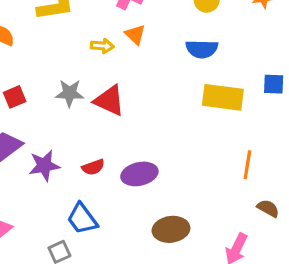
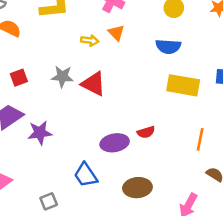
red semicircle: (93, 167) -> (146, 132), moved
blue trapezoid: (82, 219) -> (86, 175), moved

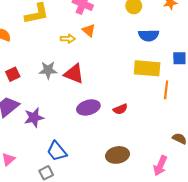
blue semicircle: (168, 46) -> (149, 35), moved
orange line: (200, 139) -> (166, 90), moved
purple ellipse: (115, 143) -> (88, 107), moved
blue trapezoid: (86, 175) -> (57, 151), moved

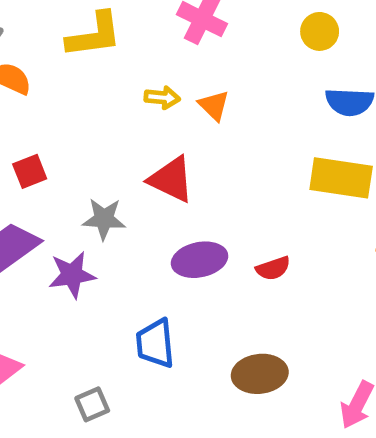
orange triangle: (89, 30) -> (214, 106), moved
gray star: (48, 70) -> (104, 219), moved
blue trapezoid: (57, 151) -> (155, 343), moved, turned 30

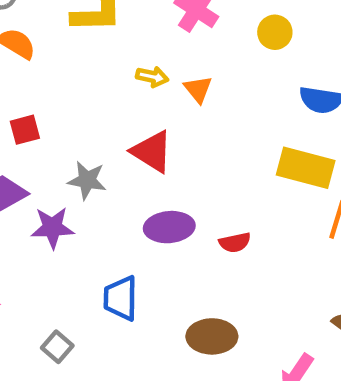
yellow circle: (320, 31) -> (275, 32), moved
gray square: (92, 404) -> (57, 347), turned -32

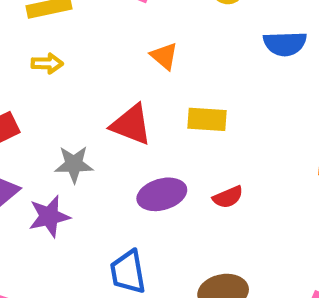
yellow arrow: (152, 77) -> (47, 63), moved
yellow rectangle: (306, 168) -> (207, 119), moved, size x0.7

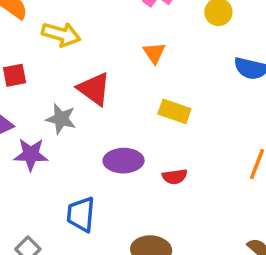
yellow arrow: (47, 63) -> (61, 34), size x1.5
red triangle: (131, 125) -> (94, 89), moved

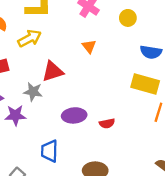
yellow arrow: (61, 34) -> (30, 38), turned -40
red triangle: (94, 89) -> (53, 71), turned -50
yellow rectangle: (174, 111) -> (145, 84), moved, size x1.4

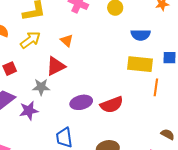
orange triangle: (89, 46) -> (67, 41), moved
red semicircle: (107, 123) -> (112, 105), size x1.6

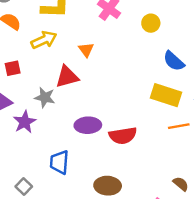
blue semicircle: (141, 35) -> (174, 61), turned 30
orange line: (156, 87) -> (179, 126), turned 60
purple star: (29, 111) -> (25, 122), turned -30

